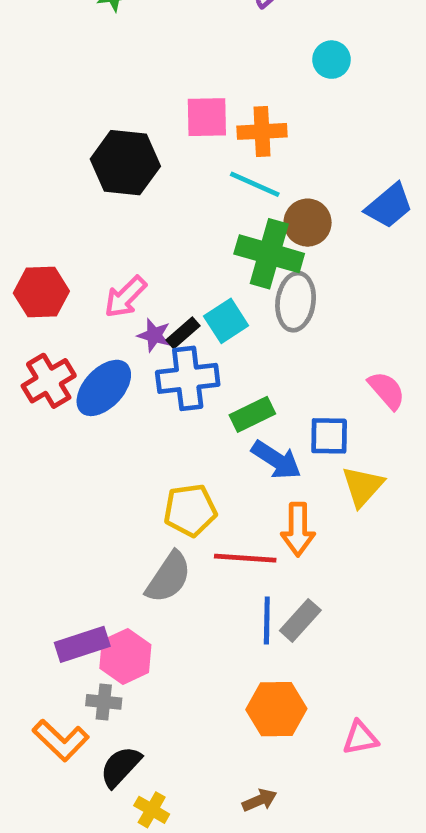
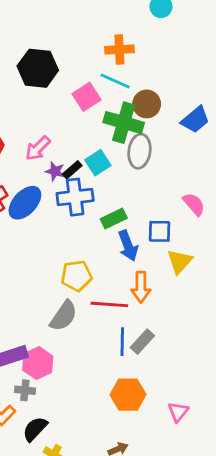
pink square: (207, 117) -> (86, 97), moved, turned -32
blue trapezoid: (389, 206) -> (195, 120), moved
blue arrow: (276, 460) -> (128, 246), turned 36
pink triangle: (360, 738) -> (178, 412), turned -40

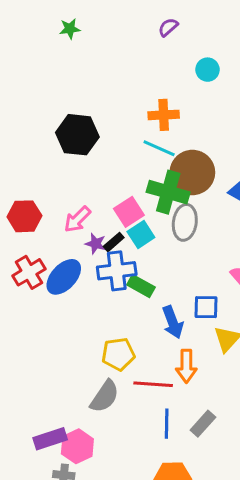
pink square: (86, 97) -> (129, 212), moved
brown circle: (147, 104) -> (192, 172), size x1.5
green rectangle: (114, 218) -> (141, 286), moved, turned 55
gray rectangle: (142, 342) -> (203, 424), moved

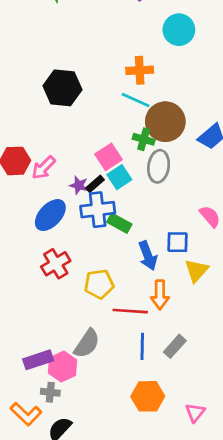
cyan circle: (207, 70) -> (179, 30), size x1.5
green cross: (168, 192) -> (144, 139), size x0.6
pink arrow: (77, 219) -> (44, 168), moved
red cross: (29, 272) -> (56, 264), moved
gray semicircle: (105, 396) -> (87, 344), moved

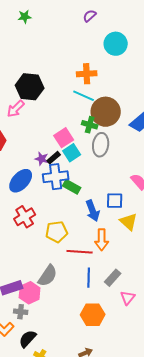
pink arrow: (44, 168) -> (16, 109), moved
yellow triangle: (196, 271) -> (129, 222), turned -30
pink triangle: (195, 413) -> (128, 298), moved

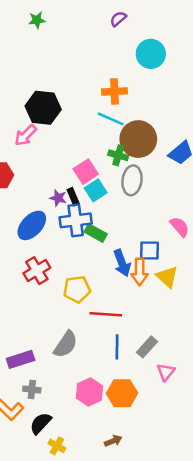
black rectangle: (54, 158) -> (73, 197), turned -72
orange arrow: (102, 240) -> (140, 272), moved
pink hexagon: (30, 293) -> (89, 392), moved

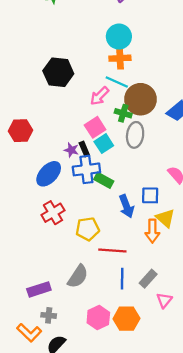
cyan circle: (151, 54) -> (119, 37), moved
pink arrow: (26, 135) -> (99, 96), moved
orange arrow: (140, 272) -> (152, 231), moved

